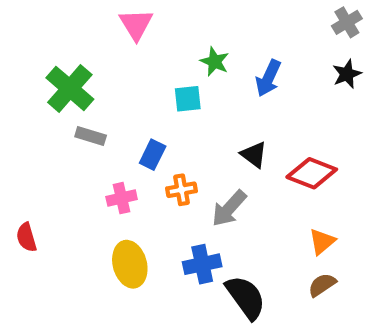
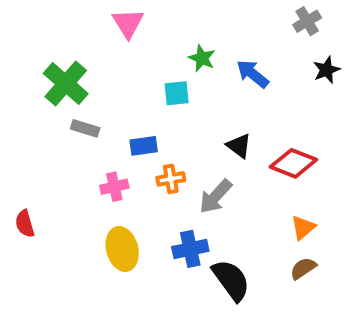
gray cross: (347, 22) -> (307, 21), moved
blue arrow: (268, 78) -> (253, 74), turned 104
blue rectangle: (153, 155) -> (144, 146), turned 56

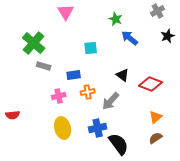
green star: (202, 58) -> (116, 19), moved
red semicircle: (25, 224) -> (13, 115), turned -80

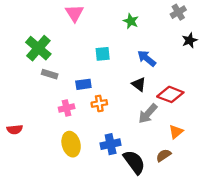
blue arrow: (130, 38) -> (147, 58), moved
gray arrow: (111, 101) -> (148, 114), moved
brown semicircle: (156, 138) -> (164, 155), moved

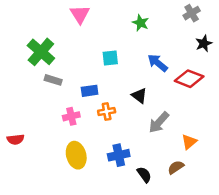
black triangle: (139, 84) -> (139, 96), moved
red diamond: (170, 94) -> (189, 79), moved
black semicircle: (134, 162) -> (144, 175), size x0.6

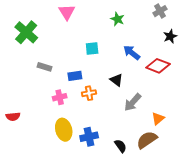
green cross: (41, 52) -> (26, 32), moved
blue cross: (119, 155) -> (89, 137), moved
brown semicircle: (176, 167) -> (147, 140), size x1.5

